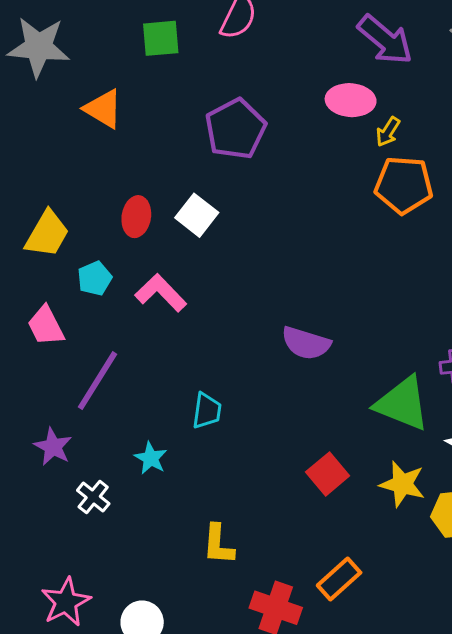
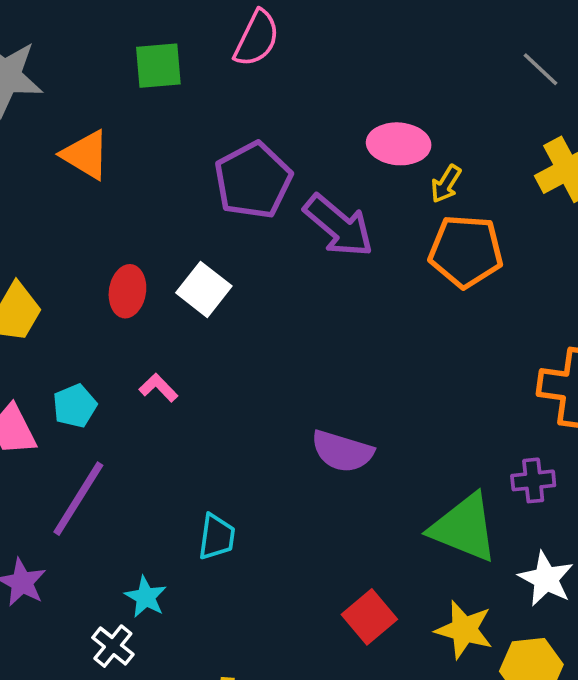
purple arrow: (385, 40) -> (339, 226), moved
cyan pentagon: (95, 278) -> (75, 406), moved
pink L-shape: (161, 293) -> (158, 388), size x0.6
white cross: (93, 497) -> (113, 646), moved

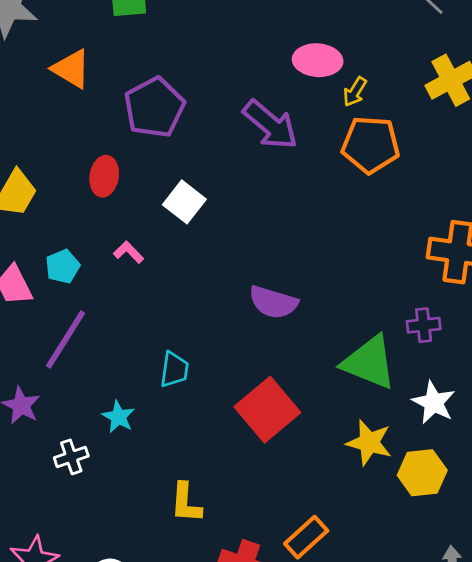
purple pentagon: (253, 180) -> (154, 107), moved
white square: (204, 289) -> (184, 202), moved
red square: (369, 617) -> (267, 410), moved, size x1.5
white cross: (113, 646) -> (71, 457), moved, turned 32

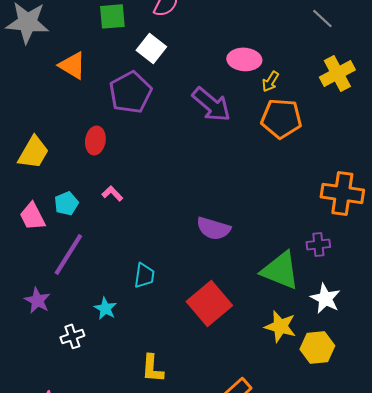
white square: (184, 202) -> (151, 48), moved

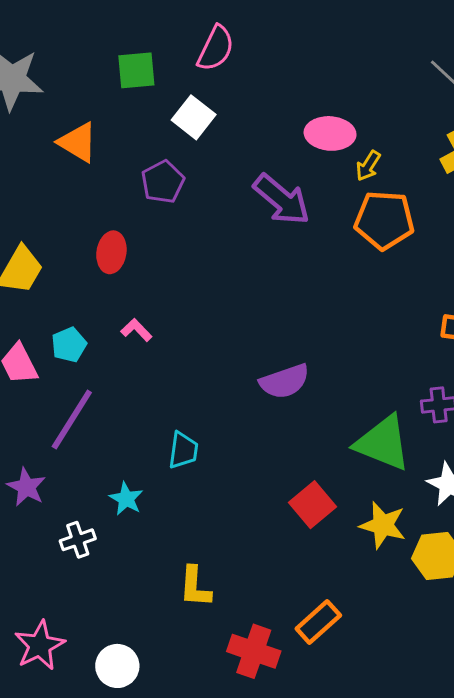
purple pentagon: (130, 92) -> (163, 182), size x0.7
purple semicircle: (213, 228) -> (285, 381), turned -36
red square: (209, 303) -> (312, 505), moved, size x0.7

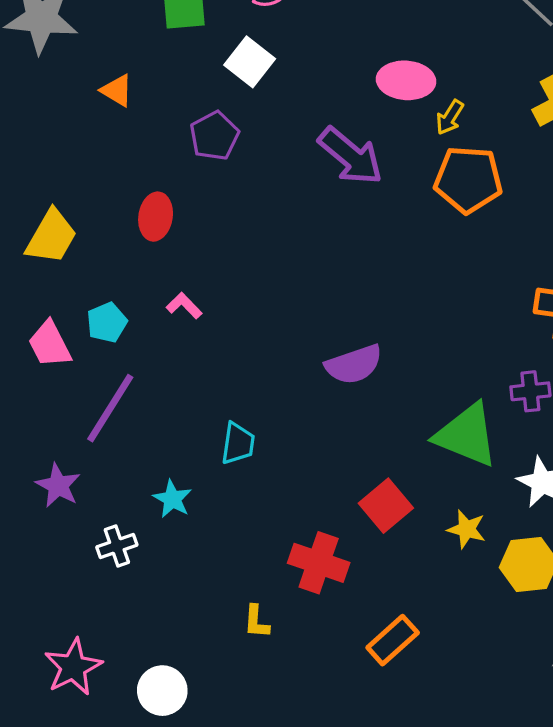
orange triangle: (78, 142) -> (117, 90), size x0.7
yellow star: (383, 525) -> (467, 529), size x0.7
yellow L-shape: (195, 587) -> (256, 622), moved, size x0.7
red cross: (254, 651) -> (319, 563), moved

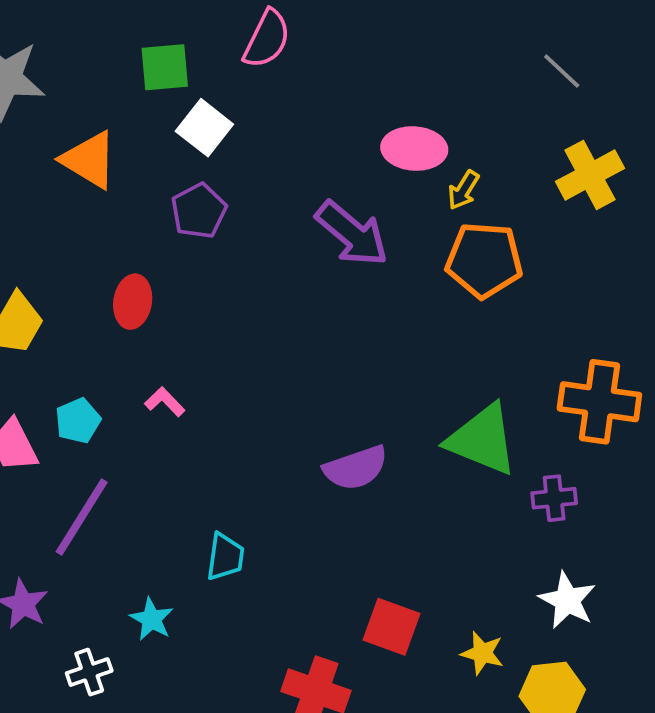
white square: (250, 62) -> (204, 128), moved
orange triangle: (117, 90) -> (89, 160), size x1.6
green triangle: (467, 435) -> (482, 440), moved
red square: (386, 506) -> (392, 627), turned -30

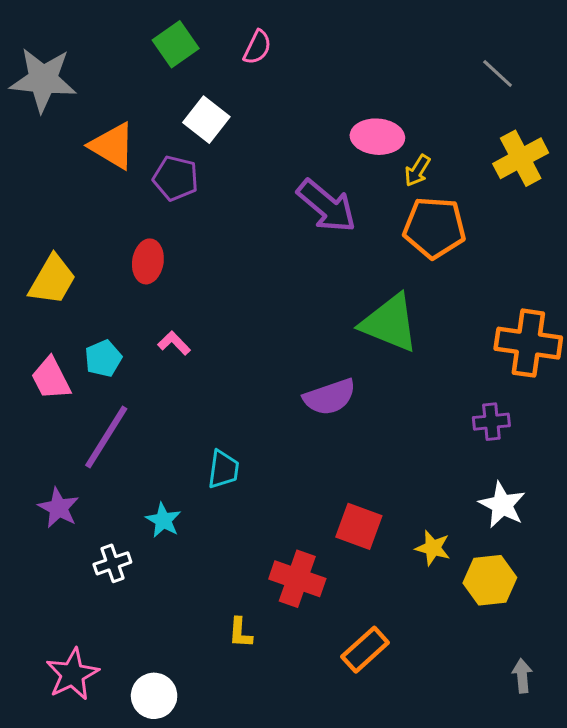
pink semicircle: (267, 39) -> (257, 47), size x0.7
green square: (165, 67) -> (176, 44), moved, turned -30
purple pentagon: (199, 211) -> (176, 178), moved, turned -30
green triangle: (482, 440) -> (390, 323), moved

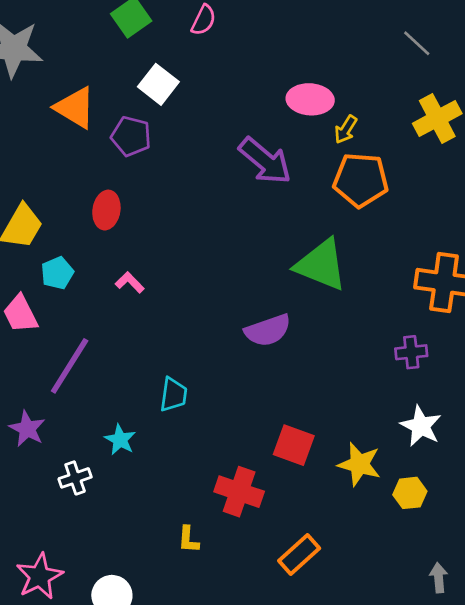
cyan pentagon: (103, 358) -> (57, 273), moved
yellow star: (433, 548) -> (359, 464), size x1.4
yellow hexagon: (490, 580) -> (410, 493), size x0.7

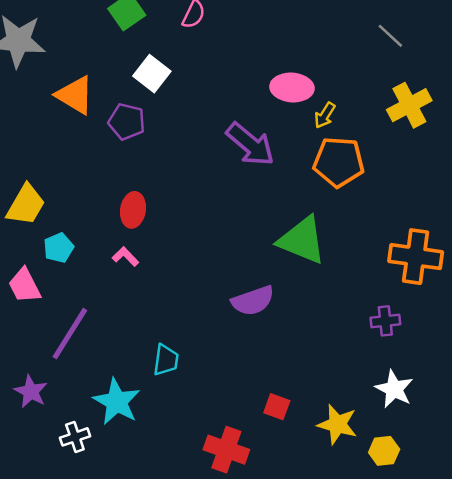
red ellipse: (106, 210) -> (133, 210), moved
cyan star: (120, 440) -> (117, 402), size x1.6
red square: (294, 445) -> (277, 407), size x0.7

